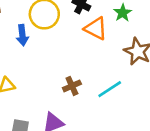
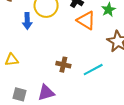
brown cross: (72, 86) -> (63, 65), turned 32

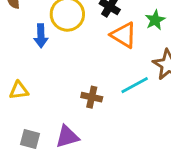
cyan line: (93, 70) -> (135, 85), moved

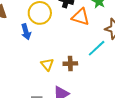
yellow triangle: (19, 90) -> (47, 64), moved, turned -48

